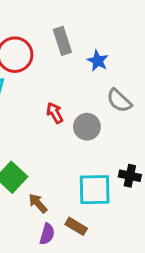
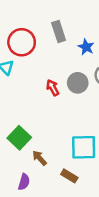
gray circle: (87, 127) -> (78, 83), moved
purple semicircle: (47, 234) -> (24, 182), moved

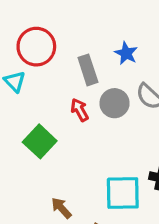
gray rectangle: (59, 32) -> (88, 70), moved
green square: (19, 138) -> (40, 141), moved

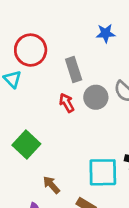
blue star: (126, 53) -> (106, 33), moved, turned -30
green square: (40, 141) -> (26, 144), moved

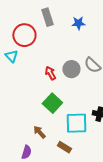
gray rectangle: (74, 69) -> (47, 17), moved
green square: (26, 144) -> (52, 103), moved

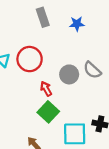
red circle: (24, 35) -> (30, 59), moved
red arrow: (50, 73) -> (46, 89), moved

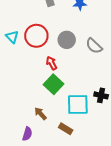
gray circle: (69, 74) -> (67, 40), moved

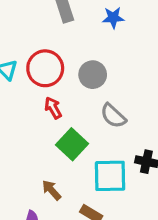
gray semicircle: (94, 46) -> (113, 116), moved
red arrow: (52, 63) -> (53, 108), moved

